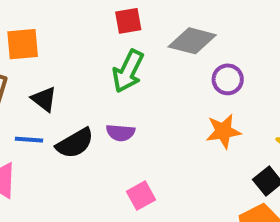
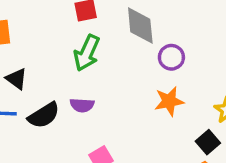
gray diamond: (192, 41) -> (140, 26), turned 72

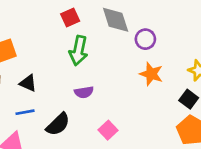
orange star: (169, 101) -> (151, 74), turned -30
black semicircle: (44, 115) -> (58, 124), moved

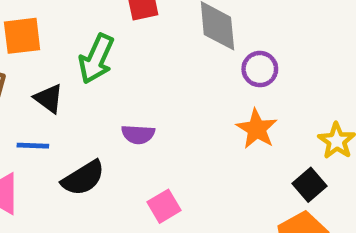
green arrow: (79, 51) -> (96, 59), moved

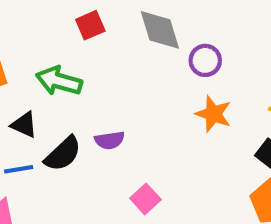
green arrow: (96, 59) -> (59, 81), turned 93
black semicircle: (83, 178) -> (63, 154), moved

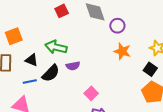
green arrow: (59, 81) -> (56, 47), moved

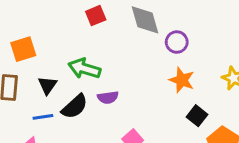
black triangle: (32, 60) -> (47, 85), turned 40
black square: (150, 69) -> (197, 116), moved

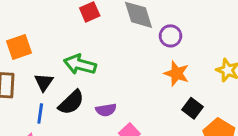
purple semicircle: (108, 97) -> (106, 110), moved
blue line: (43, 117) -> (40, 113), turned -72

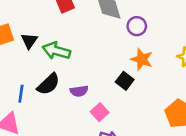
black triangle: (44, 82) -> (29, 41), moved
black square: (192, 108) -> (125, 81), moved

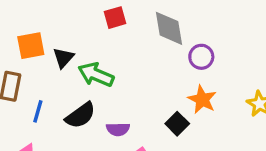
blue line: (21, 94) -> (38, 111), moved

